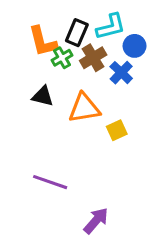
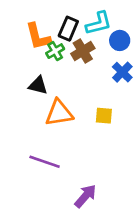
blue cross: (121, 73) -> (122, 72), moved
orange triangle: (84, 108) -> (59, 113), moved
yellow square: (117, 130) -> (104, 116), turned 30

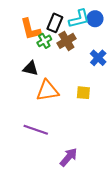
blue circle: (120, 40) -> (95, 19), moved

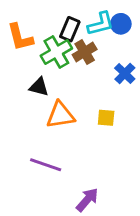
orange L-shape: (31, 29) -> (20, 37), moved
green cross: (44, 41) -> (56, 52), size x1.6

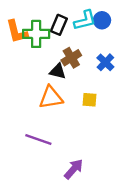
green cross: (56, 52) -> (36, 34), moved, turned 30
brown cross: (85, 52) -> (71, 58), moved
black triangle: (39, 87) -> (58, 71), moved

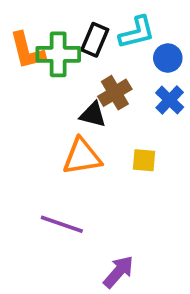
blue circle: (102, 20) -> (168, 58), moved

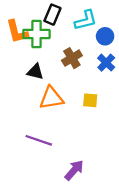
black rectangle: (95, 40) -> (52, 15), moved
black triangle: (93, 115) -> (35, 72), moved

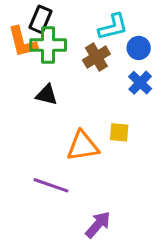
black rectangle: (52, 15) -> (41, 19), moved
brown cross: (72, 58) -> (96, 57), moved
orange triangle: (51, 98) -> (83, 146), moved

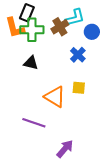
brown cross: (96, 57) -> (60, 27), moved
blue cross: (140, 83) -> (78, 55), moved
orange triangle: (83, 146) -> (55, 97), turned 40

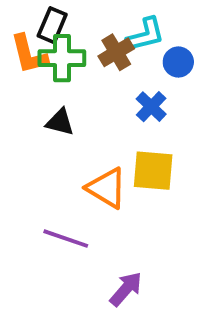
yellow square: (79, 88) -> (153, 171), size x1.6

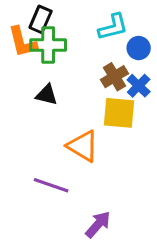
brown cross: (116, 52) -> (114, 77), moved
blue cross: (151, 107) -> (139, 86), moved
yellow square: (153, 171) -> (119, 113), moved

